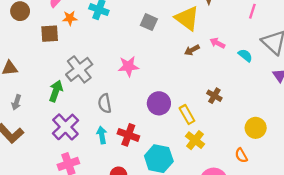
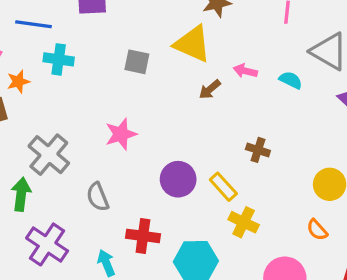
cyan arrow: (102, 135) -> (106, 263), moved

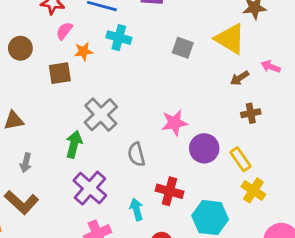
pink star: (121, 134) -> (174, 123), moved
brown cross: (258, 150) -> (251, 113), moved, turned -36

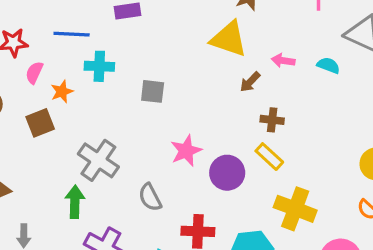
gray square: (183, 48) -> (153, 91), moved
brown cross: (251, 113) -> (272, 120), turned 30
yellow rectangle: (241, 159) -> (269, 157), moved
yellow cross: (253, 190) -> (295, 209), size x1.4

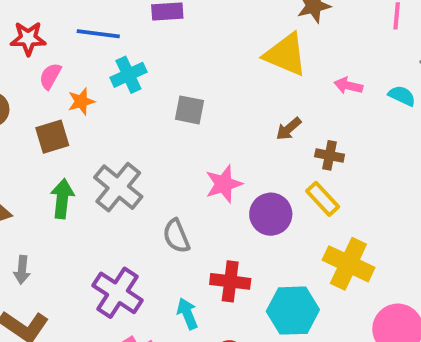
cyan cross: (99, 66) -> (128, 75), turned -32
brown arrow: (250, 82) -> (289, 129), moved
green arrow: (75, 202) -> (62, 199), moved

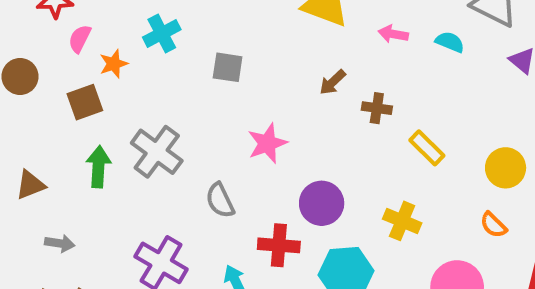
yellow rectangle: (323, 199) -> (427, 148), moved
purple circle: (271, 214) -> (322, 203), moved
yellow cross: (348, 264) -> (402, 221), size x0.7
gray arrow: (22, 270) -> (60, 243), turned -84

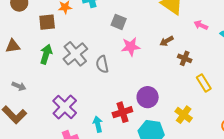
pink star: (267, 143) -> (131, 47), moved
brown triangle: (30, 185) -> (13, 46), moved
gray semicircle: (220, 200) -> (102, 64), moved
red cross: (279, 245) -> (122, 112), turned -36

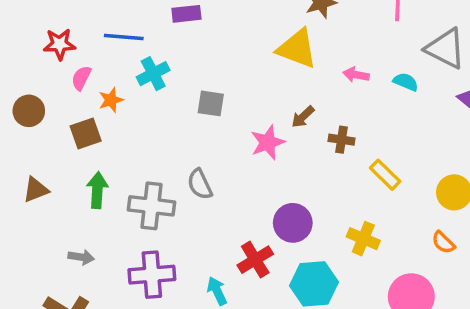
pink star: (131, 47) -> (268, 142), moved
gray cross: (75, 54) -> (152, 206), moved, turned -30
gray arrow: (19, 86) -> (81, 257), moved
purple cross: (65, 107) -> (152, 275), turned -35

